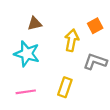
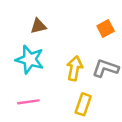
yellow arrow: (72, 40) -> (74, 68), moved
yellow rectangle: (65, 87) -> (83, 104), moved

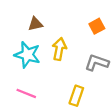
yellow arrow: (74, 68) -> (59, 49), moved
pink line: (28, 102) -> (26, 93), turned 30

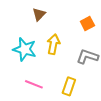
brown triangle: (35, 24) -> (39, 14), moved, turned -32
pink line: (26, 93) -> (34, 84), moved

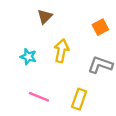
cyan star: (25, 49) -> (28, 57), size x0.6

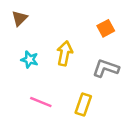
brown triangle: (45, 17) -> (20, 18), moved

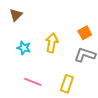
orange square: (106, 28) -> (85, 33), moved

